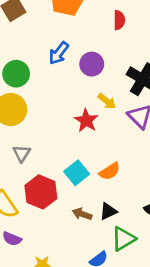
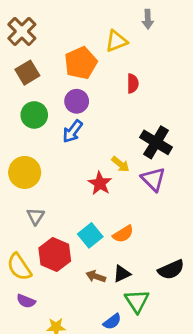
blue arrow: (59, 53) -> (73, 131), moved
purple circle: (92, 64) -> (77, 101), moved
green circle: (16, 74) -> (34, 115), moved
green triangle: (123, 239) -> (137, 301), turned -32

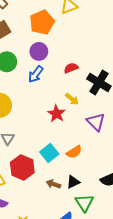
red semicircle: (133, 83) -> (71, 68), moved, turned -112
purple triangle: (153, 179) -> (96, 122), moved

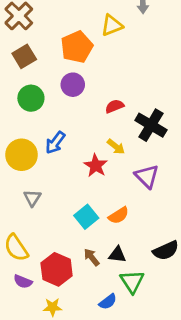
blue arrow: (36, 74) -> (55, 143), moved
red hexagon: (22, 167) -> (57, 269), moved
black triangle: (73, 182) -> (117, 255), turned 32
brown arrow: (53, 184) -> (92, 257), turned 32

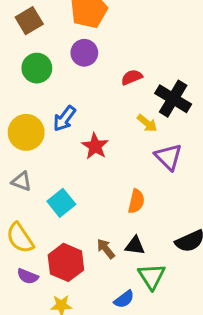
yellow arrow: (116, 147) -> (147, 123), moved
red star: (96, 166) -> (95, 146), moved
gray triangle: (32, 198) -> (22, 181), moved, turned -42
orange semicircle: (119, 215) -> (136, 201), turned -45
cyan square: (86, 217) -> (61, 203), moved

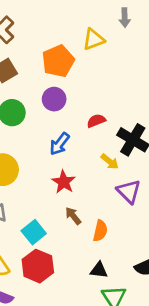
blue arrow: (64, 119) -> (60, 144), moved
brown arrow: (106, 249) -> (73, 216), moved
red hexagon: (66, 262) -> (38, 266), moved

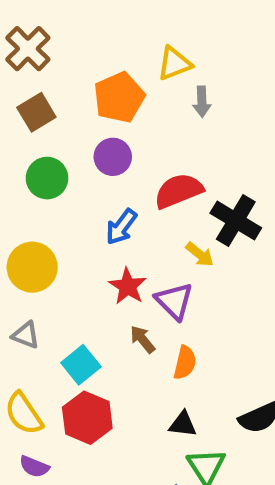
gray arrow: (125, 18) -> (202, 102), moved
red semicircle: (96, 121) -> (179, 191), size x1.6
purple triangle: (129, 191) -> (174, 301), moved

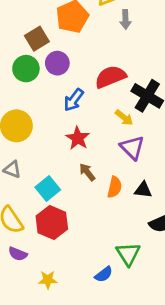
brown square: (36, 112) -> (37, 39), moved
purple circle: (113, 157) -> (57, 63), moved
purple triangle: (174, 301) -> (132, 148), moved
black triangle: (183, 424) -> (143, 190), moved

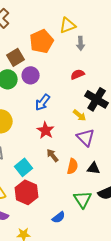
red semicircle: (110, 77) -> (78, 74), moved, size x0.6
green triangle: (128, 254) -> (83, 199), moved
blue semicircle: (104, 274) -> (59, 217), moved

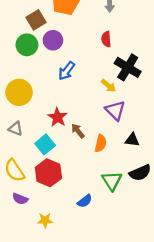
red semicircle: (78, 74) -> (106, 39), turned -72
red star: (46, 130) -> (58, 117), moved
black triangle: (94, 168) -> (132, 140), moved

